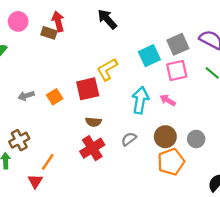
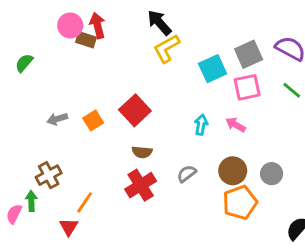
pink circle: (18, 21) -> (70, 25), moved
yellow L-shape: (107, 69) -> (167, 48), moved
red square: (88, 89) -> (135, 110), turned -30
cyan arrow: (140, 100) -> (201, 125), size x0.6

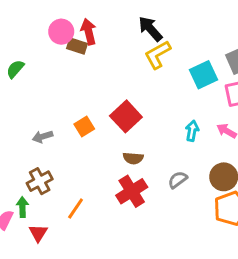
gray arrow: (57, 119) -> (43, 137), moved
red triangle: (69, 227) -> (38, 233), moved

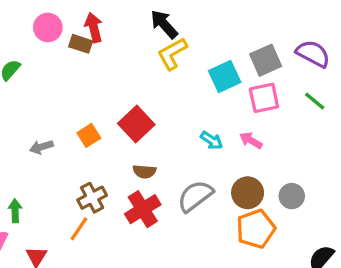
pink circle: (61, 32) -> (48, 27), moved
cyan arrow: (192, 131) -> (212, 140), turned 114
gray semicircle: (178, 180) -> (195, 196), size x1.6
brown cross: (40, 181) -> (92, 198), moved
green arrow: (22, 207) -> (15, 211), moved

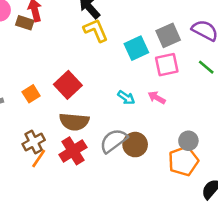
yellow L-shape: (172, 54) -> (96, 30), turned 96
brown semicircle: (144, 172) -> (74, 122), size x1.6
brown circle: (248, 193) -> (135, 145), moved
orange line: (79, 229) -> (39, 159), moved
orange pentagon: (256, 229) -> (183, 161), moved

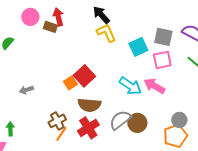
gray square: (168, 35) -> (163, 37), turned 36
orange square: (31, 94) -> (70, 83), moved
cyan arrow: (126, 98) -> (130, 86), size x1.6
pink arrow: (157, 98) -> (154, 86), size x1.5

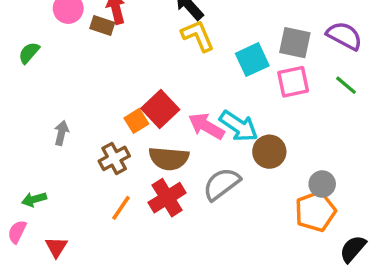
pink arrow: (154, 86) -> (206, 126), moved
gray arrow: (26, 90) -> (61, 133), turned 120
brown cross: (57, 121) -> (114, 158), moved
brown circle: (137, 123) -> (269, 152), moved
green arrow: (10, 129) -> (34, 199), turned -104

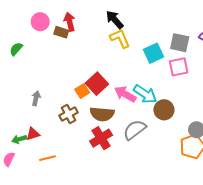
orange line: (121, 208) -> (48, 158), moved, turned 42
red triangle: (56, 247) -> (33, 134), moved, turned 40

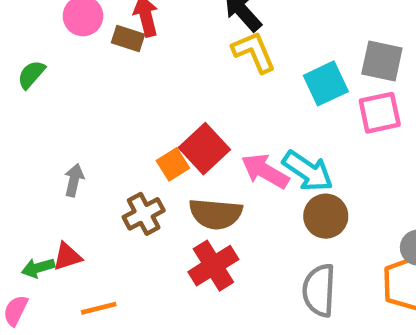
brown circle: (164, 110) -> (326, 216), moved
gray semicircle: (135, 130) -> (319, 290), moved, turned -50

